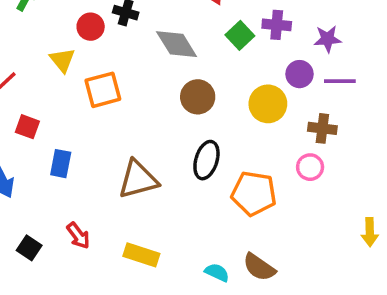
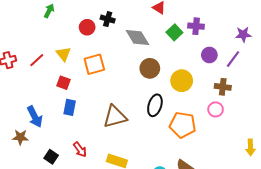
purple star: (328, 39) -> (243, 34), moved
yellow triangle: (62, 60) -> (63, 54), moved
purple line: (340, 81) -> (233, 59), turned -54
yellow circle: (268, 104) -> (182, 81), moved
red square: (27, 127) -> (63, 83), moved

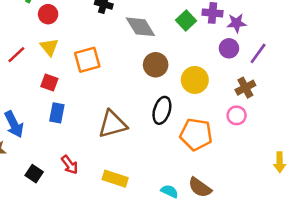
red circle: (87, 27) -> (48, 14), moved
purple star: (243, 34) -> (237, 23), moved
brown cross: (223, 87) -> (245, 88), turned -35

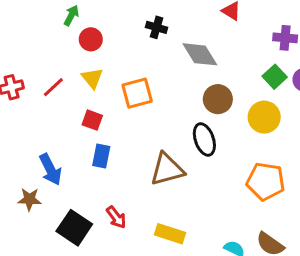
green square: (186, 21) -> (275, 77), moved
black ellipse: (162, 110) -> (204, 139), moved, turned -36
black square: (34, 174) -> (74, 228), size x1.6

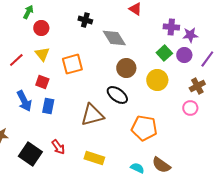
black ellipse: (204, 139) -> (117, 95), turned -35
blue arrow: (50, 169) -> (24, 101), moved
orange pentagon: (266, 181) -> (144, 128), moved

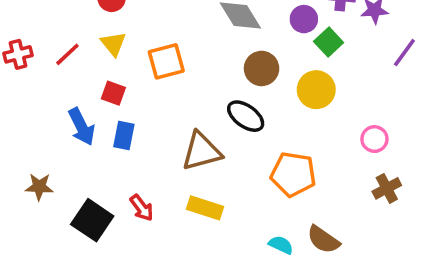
purple circle: (184, 55) -> (304, 19), moved
brown cross: (197, 86) -> (387, 188), moved
yellow rectangle: (94, 158) -> (205, 208), moved

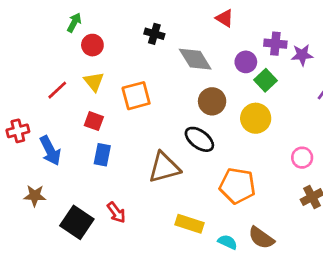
red cross: (18, 54) -> (18, 131), moved
blue arrow: (82, 127) -> (50, 151), moved
yellow rectangle: (205, 208) -> (190, 224), moved

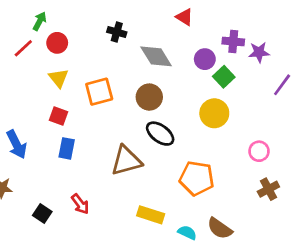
red line: (57, 90) -> (23, 48), moved
brown circle: (212, 101) -> (149, 97), moved
black square: (77, 222) -> (42, 214), size x0.6

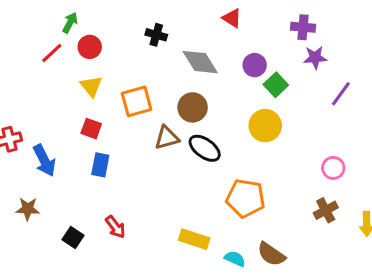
purple cross: (233, 41) -> (303, 27), moved
pink circle: (259, 151) -> (333, 168), moved
brown triangle: (126, 161) -> (167, 138), moved, size x0.7

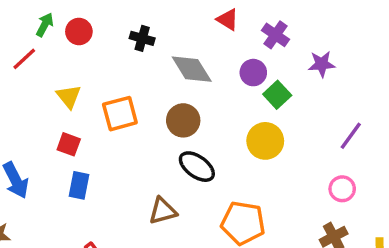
purple cross: (303, 27) -> (275, 35), moved, turned 30
red circle: (90, 47) -> (79, 32), moved
purple line: (341, 94) -> (351, 136), moved
brown triangle: (167, 138) -> (163, 211), moved

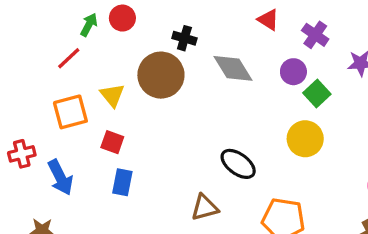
red circle: (79, 32) -> (122, 18), moved
orange square: (120, 114) -> (70, 112), moved
brown circle: (183, 120) -> (161, 75), moved, size x1.4

